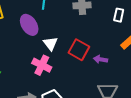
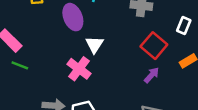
red square: (79, 50) -> (154, 46), moved
purple arrow: (101, 59) -> (152, 75), turned 112

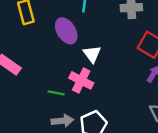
green line: (20, 65) -> (56, 93), moved

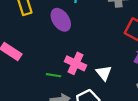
white triangle: (92, 54) -> (104, 73), moved

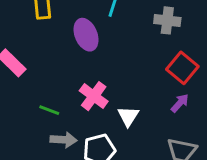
green line: (54, 75) -> (49, 110), moved

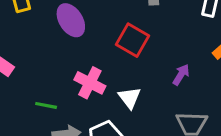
red square: (182, 68) -> (133, 40), moved

